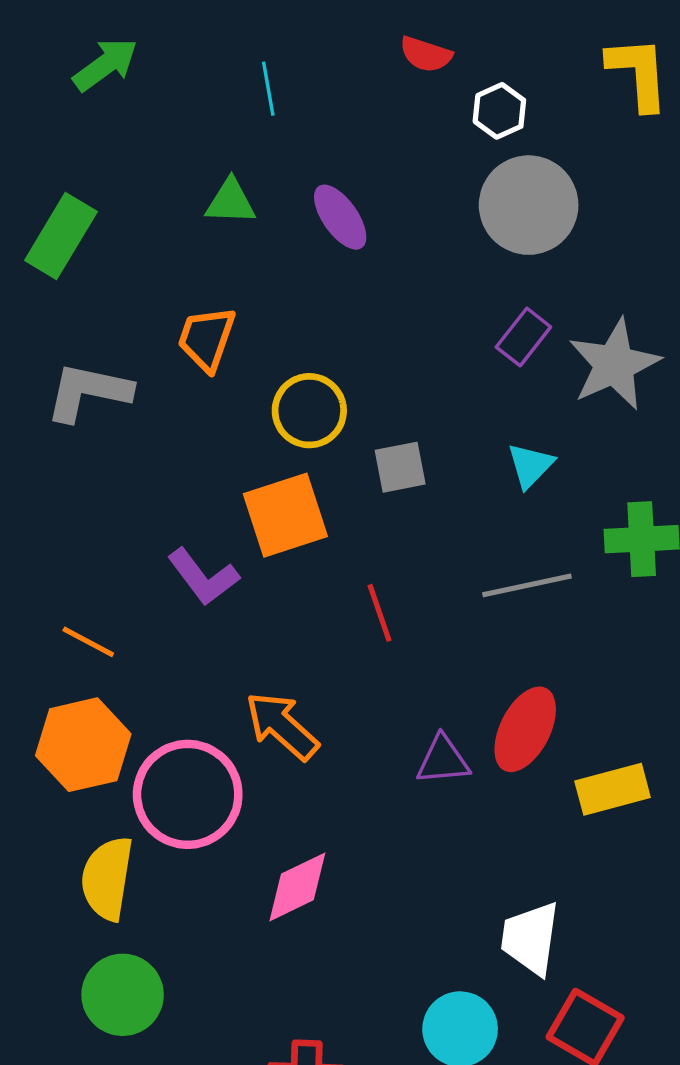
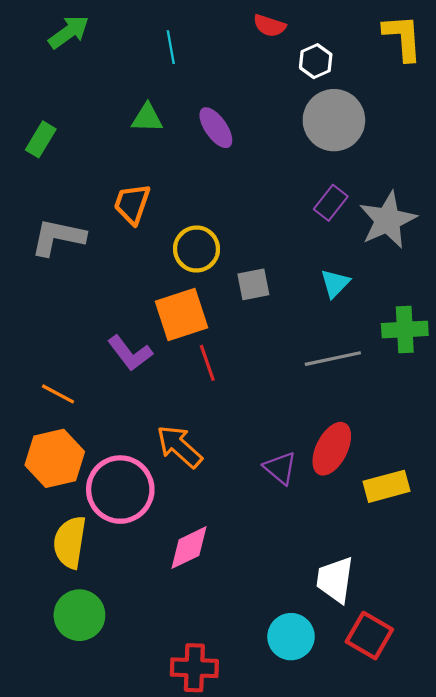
green rectangle: (61, 236) -> (41, 139), size x0.7
red line: (380, 613) -> (207, 363), moved
purple triangle: (443, 760) -> (280, 468), turned 45

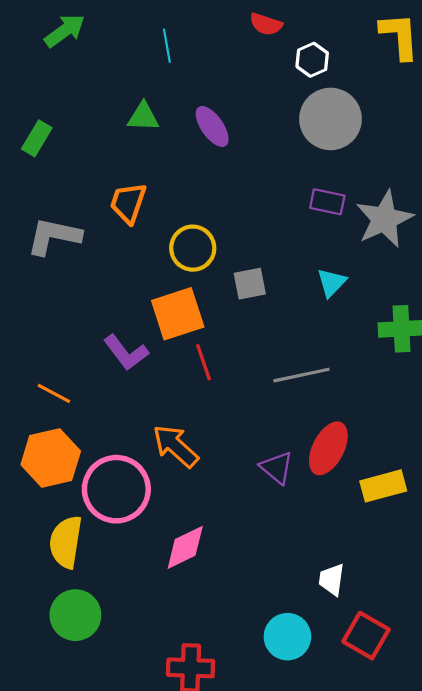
purple rectangle: (331, 203) -> (327, 202), turned 64
gray line: (333, 359) -> (301, 375), moved
white trapezoid: (335, 580) -> (332, 580), size x0.7

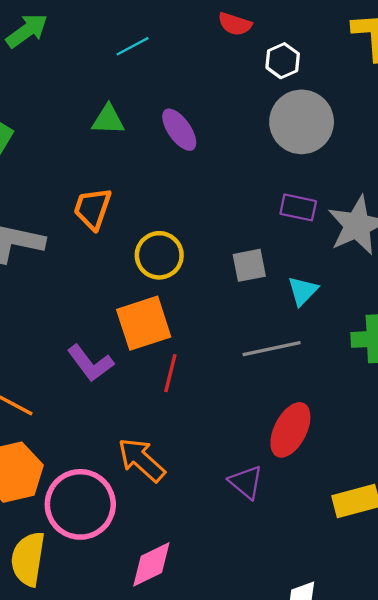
cyan line: (167, 46) -> (133, 46), turned 72
gray square: (250, 284) -> (249, 265), moved
red line: (203, 362) -> (170, 373), turned 33
gray line: (301, 375) -> (272, 349), moved
red ellipse: (328, 448) -> (290, 430), moved

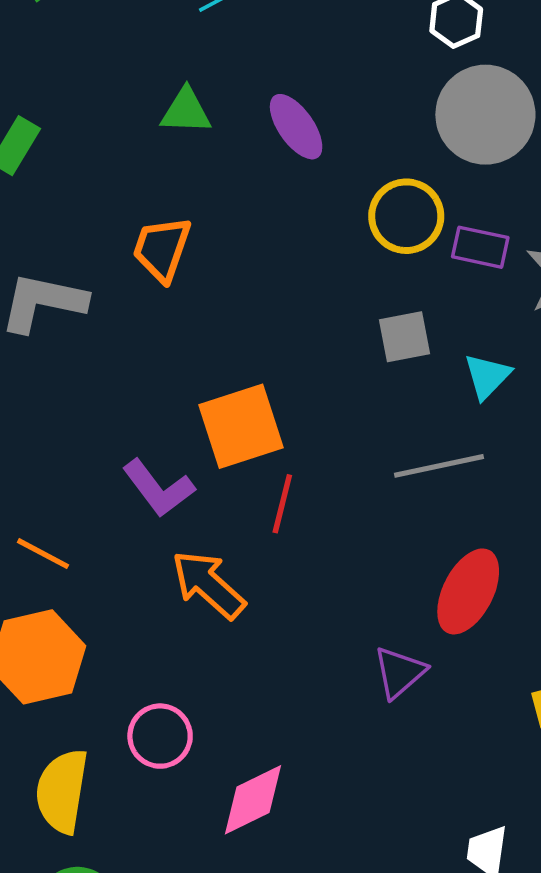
yellow circle: (159, 255) -> (406, 216), moved
orange arrow: (141, 460) -> (208, 585), moved
purple triangle: (246, 482) -> (399, 672), turned 39
pink circle: (80, 504) -> (160, 736), moved, size x0.6

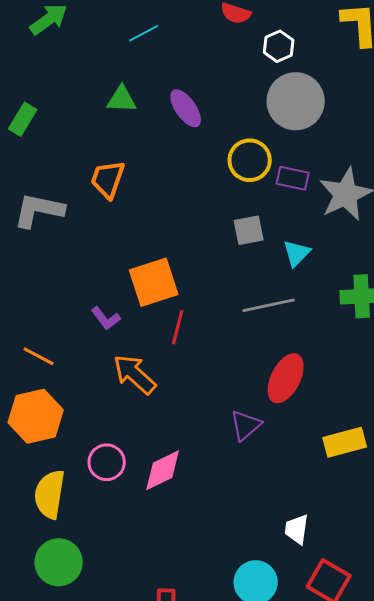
purple L-shape: (158, 488) -> (106, 318), size x0.7
pink diamond: (253, 800) -> (163, 470), moved

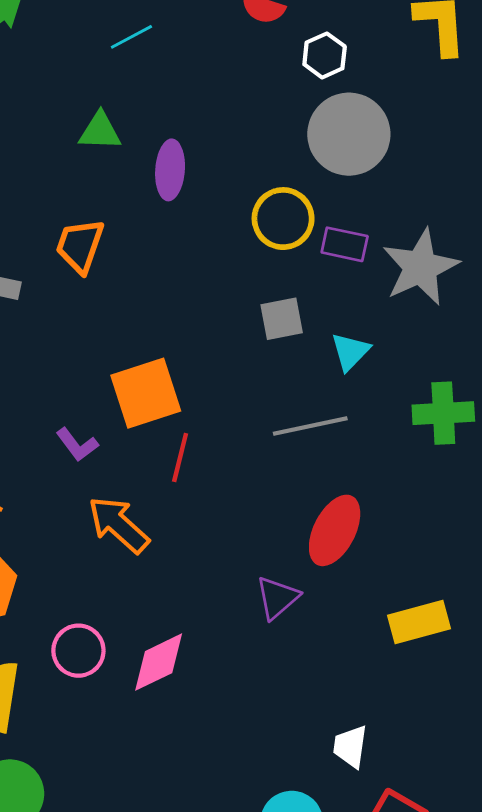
purple ellipse: (186, 108) -> (170, 170), moved, turned 39

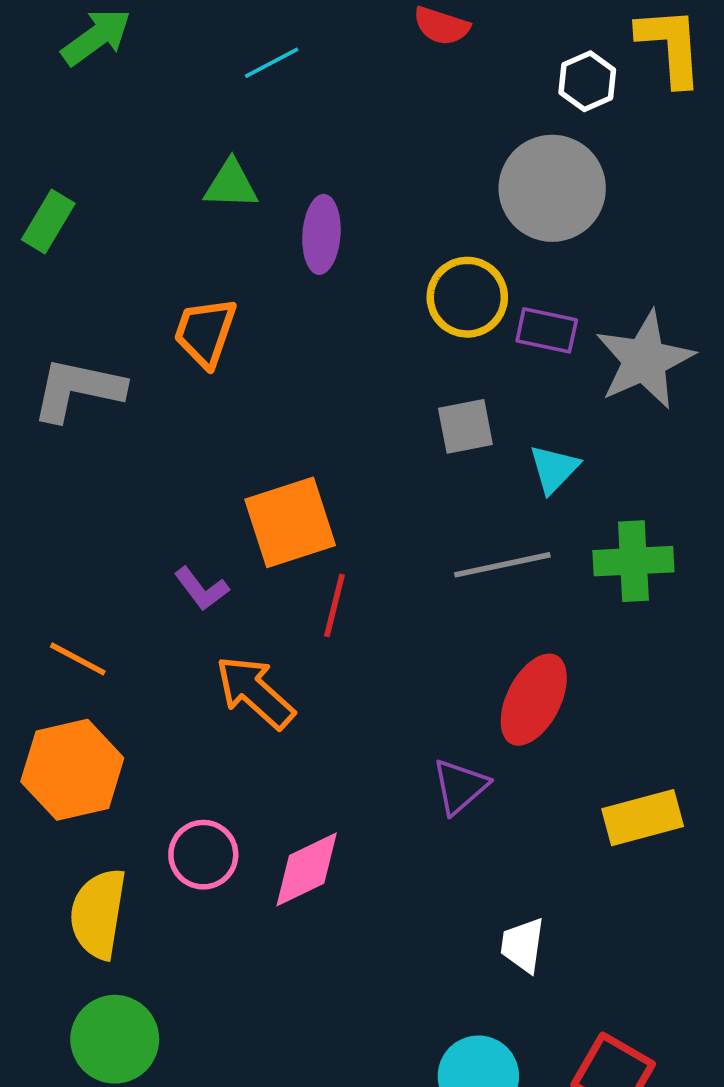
white hexagon: (325, 55) -> (587, 81), moved
green cross: (443, 413) -> (633, 561), moved
white trapezoid: (350, 746) -> (523, 945), moved

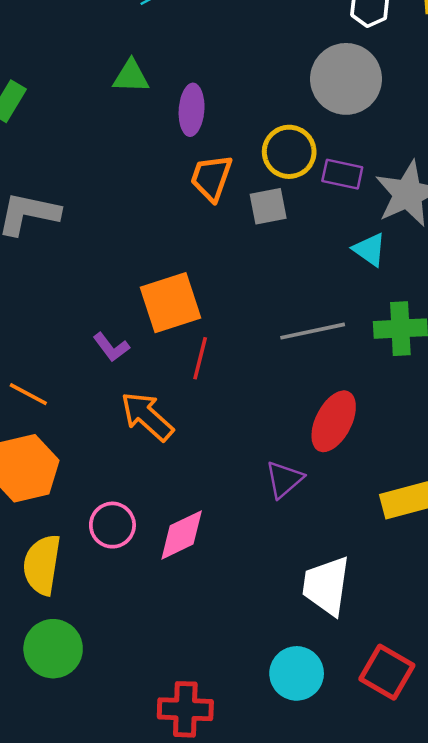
orange trapezoid: (205, 332) -> (211, 178), moved
gray square: (465, 426) -> (268, 206), moved
cyan triangle: (554, 469) -> (370, 249), moved, turned -39
white trapezoid: (523, 945) -> (326, 586), size x1.6

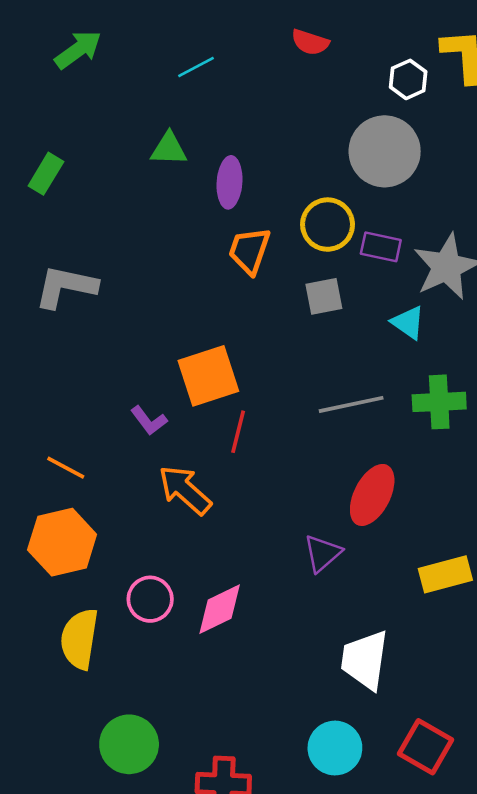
gray square: (268, 206) -> (324, 296), moved
green circle: (53, 649) -> (129, 744), moved

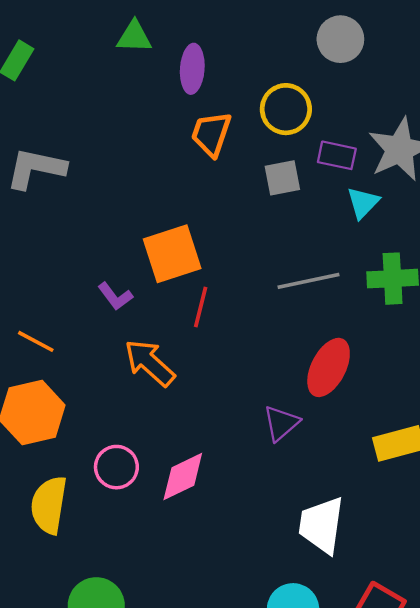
gray circle: (385, 151) -> (340, 39), size x0.7
purple rectangle: (381, 247) -> (337, 155), moved
cyan triangle: (408, 323) -> (363, 203), turned 39

